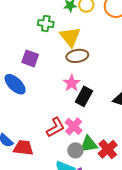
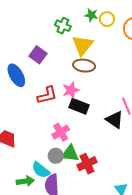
black rectangle: (84, 96) -> (79, 106), turned 66
red L-shape: (55, 127) -> (47, 95), moved

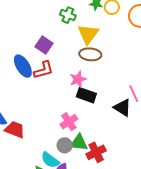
red L-shape: (47, 95) -> (44, 70), moved

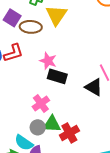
purple square: (44, 45) -> (12, 18), moved
brown ellipse: (90, 54) -> (31, 27), moved
pink star: (78, 79) -> (48, 61), turned -30

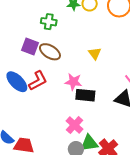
yellow triangle: (56, 15) -> (95, 53), moved, size x0.6
brown ellipse: (31, 27) -> (50, 52), turned 40

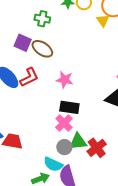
yellow triangle: (95, 53) -> (103, 21), moved
black rectangle: (85, 95) -> (69, 107), moved

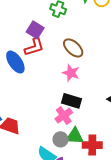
brown ellipse: (42, 49) -> (73, 48), moved
red L-shape: (29, 77) -> (34, 47), moved
red cross: (97, 148) -> (92, 145), turned 30

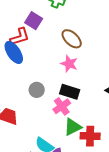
red L-shape: (34, 47) -> (20, 37), moved
green triangle: (75, 136) -> (73, 127), turned -30
gray circle: (61, 139) -> (37, 90), moved

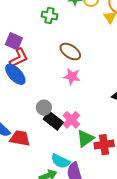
purple square: (34, 21) -> (14, 41), moved
black rectangle: (70, 92) -> (53, 121), moved, turned 30

